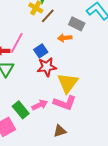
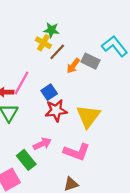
orange arrow: (65, 38) -> (73, 66), moved, turned -48
yellow triangle: (68, 83) -> (88, 116), moved
pink arrow: (40, 105) -> (42, 144), moved

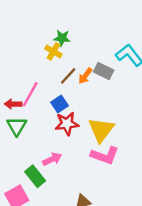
brown line: (57, 52) -> (68, 76), moved
pink L-shape: (77, 152) -> (105, 155), moved

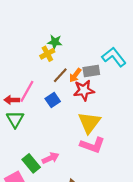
yellow cross: (53, 51) -> (47, 54), turned 32
gray rectangle: (104, 71) -> (91, 71), turned -35
red star: (67, 124) -> (84, 90), moved
pink arrow: (52, 159) -> (51, 158), moved

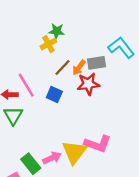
pink line: (27, 91) -> (26, 85), turned -60
blue square: (53, 100) -> (54, 95), turned -32
yellow triangle: (89, 123) -> (74, 152), moved

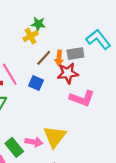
orange arrow: (79, 68) -> (59, 58), turned -32
pink L-shape: (98, 144) -> (82, 98), moved
pink arrow: (52, 158) -> (34, 142), turned 35

